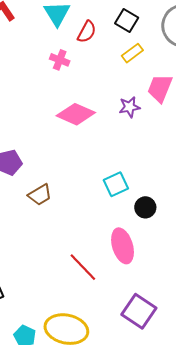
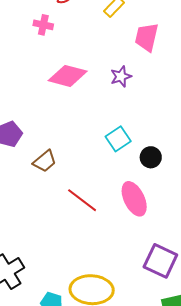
purple star: (129, 107) -> (121, 77), moved
red line: (83, 267) -> (82, 200), moved

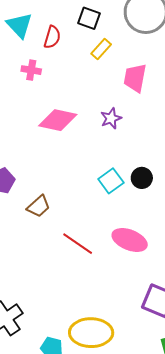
black circle: (151, 157) -> (142, 178), moved
pink ellipse: (134, 199) -> (130, 240), turned -40

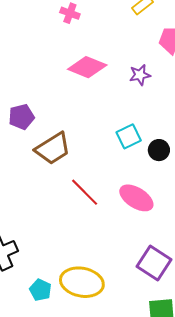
black circle: (142, 178) -> (159, 150), moved
brown trapezoid: (39, 206) -> (53, 148), size x1.5

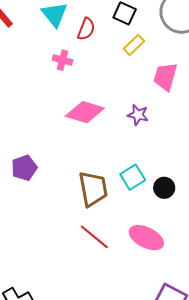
purple star: (140, 75) -> (138, 115), turned 30
brown trapezoid: (53, 148) -> (93, 189), moved, turned -63

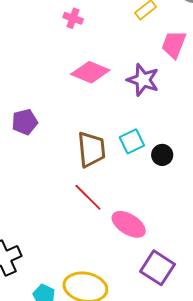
purple star: (138, 115) -> (143, 80), size x1.5
pink ellipse: (146, 238) -> (129, 224), moved

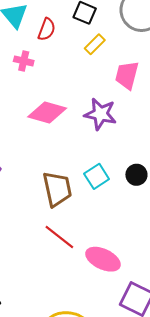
black circle: (162, 155) -> (136, 175), moved

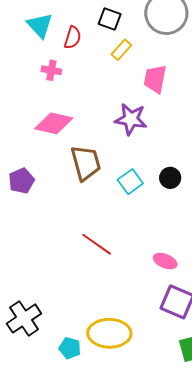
pink diamond: (47, 113) -> (54, 123), moved
brown trapezoid: (57, 189) -> (86, 163), moved
pink ellipse: (103, 259) -> (165, 261), moved, size x0.7

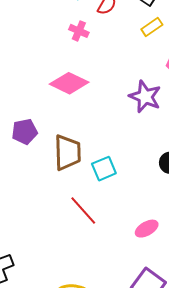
brown trapezoid: (86, 163) -> (68, 152), moved
cyan square: (130, 182) -> (104, 169), moved
pink ellipse: (165, 261) -> (147, 229), moved, turned -65

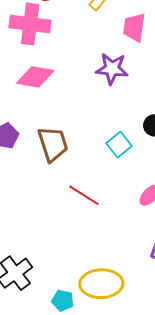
pink cross: (79, 31) -> (30, 24), size x2.0
cyan square: (104, 169) -> (119, 145), moved

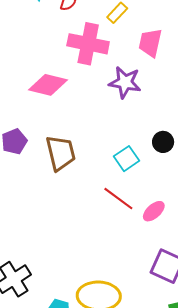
pink cross: (30, 24) -> (88, 44), moved
red line: (84, 195) -> (118, 199), moved

